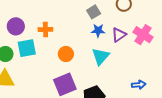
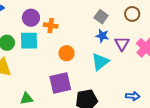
gray square: (94, 12) -> (101, 17), turned -32
purple circle: (16, 26) -> (31, 18), moved
purple triangle: (119, 35) -> (122, 44), turned -35

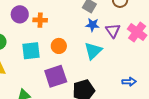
cyan square: (29, 41) -> (31, 51), moved

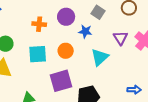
purple circle: (20, 14) -> (66, 17), moved
orange cross: (40, 20) -> (39, 24), moved
blue star: (93, 25) -> (85, 31), moved

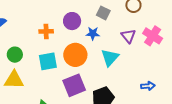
orange circle: (66, 51) -> (75, 55), size x1.5

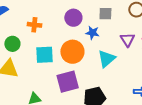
gray square: (103, 13) -> (105, 14), turned -32
orange cross: (46, 31) -> (34, 25), moved

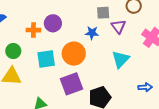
purple circle: (73, 18) -> (53, 23), moved
purple triangle: (127, 40) -> (118, 26), moved
cyan triangle: (107, 59) -> (120, 59), moved

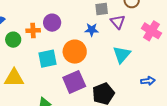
green circle: (13, 51) -> (13, 40), moved

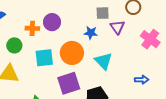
green circle: (13, 40) -> (14, 45), moved
cyan triangle: (122, 55) -> (103, 61), moved, turned -30
blue arrow: (148, 81) -> (142, 80), moved

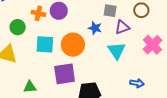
purple triangle: (117, 27) -> (122, 27), turned 35
cyan triangle: (103, 61) -> (117, 51), moved

